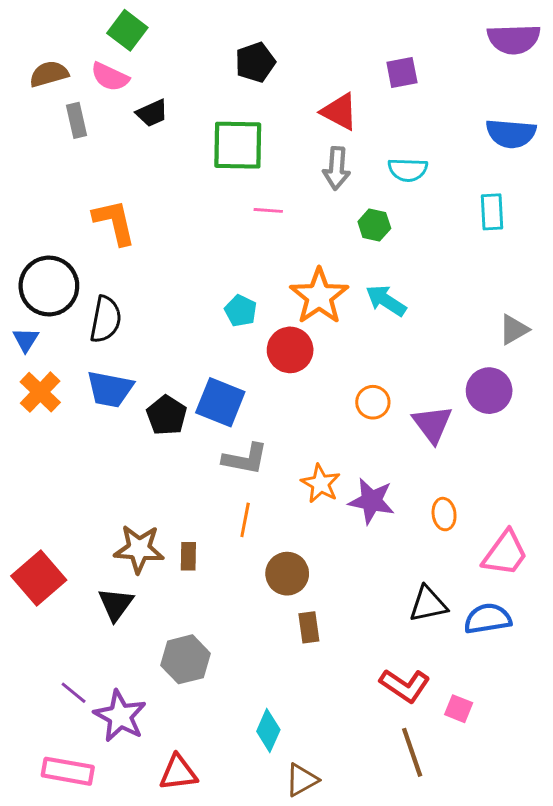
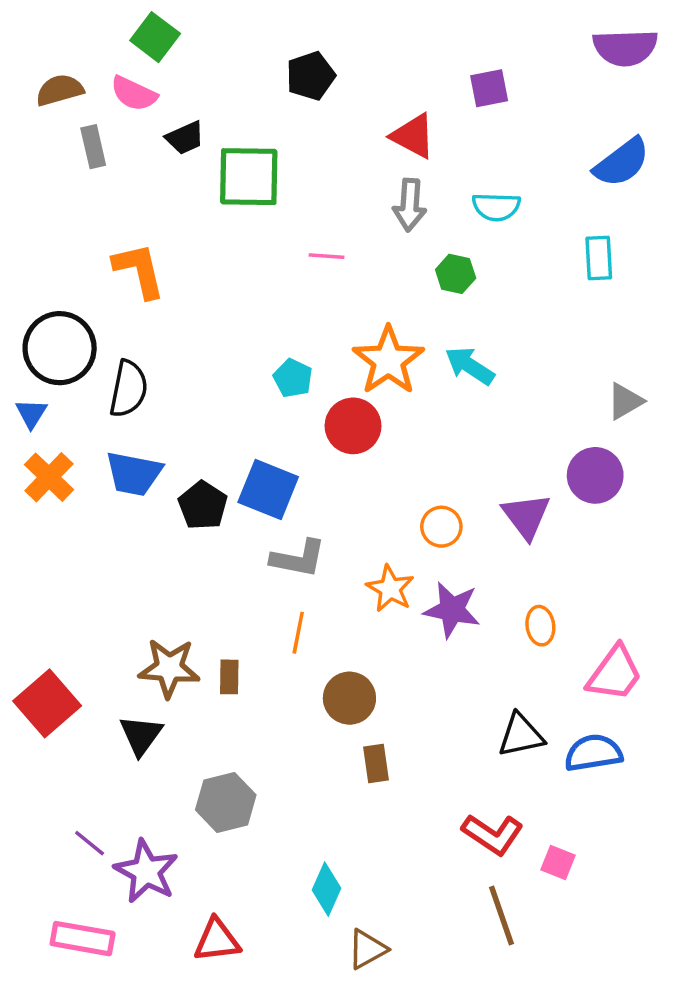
blue semicircle: (511, 133) -> (622, 163), turned -42
green square: (238, 145) -> (249, 177), moved
orange circle: (373, 402) -> (441, 527), moved

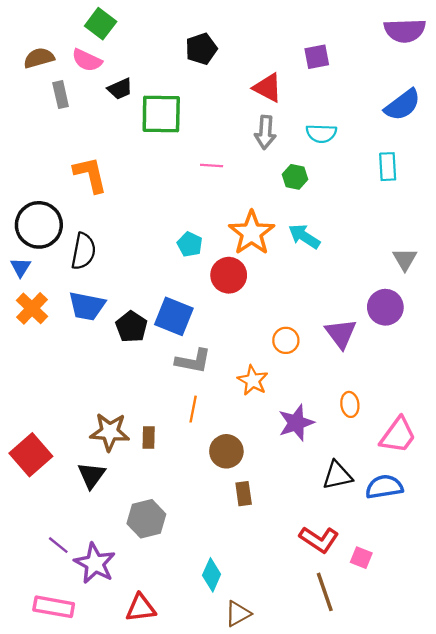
gray triangle: (625, 401) -> (405, 259), turned -30
purple star: (452, 610) -> (296, 423), moved, turned -30

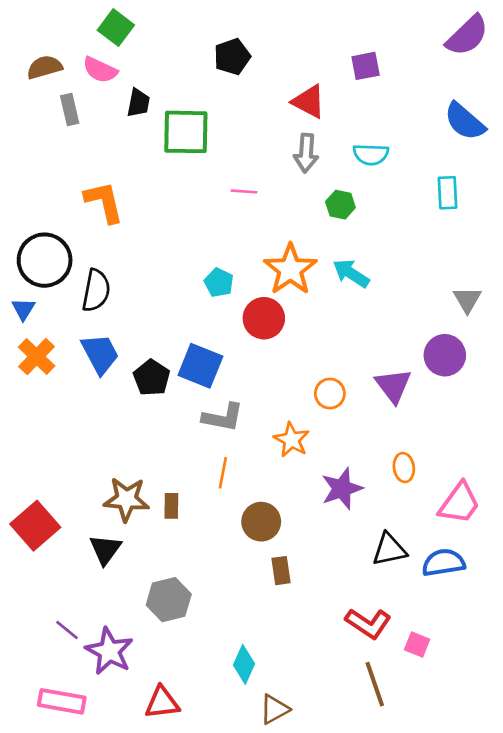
purple semicircle: (405, 31) -> (467, 36), turned -42
black trapezoid: (120, 89) -> (138, 103), turned -55
blue semicircle: (402, 105) -> (465, 121), turned 78
blue trapezoid: (87, 306) -> (100, 354), turned -129

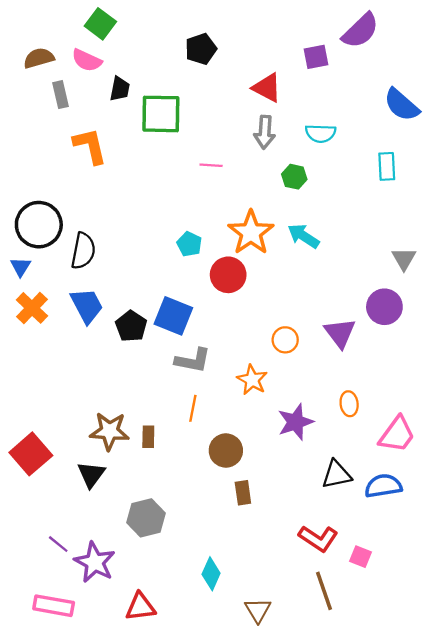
purple semicircle: (467, 36) -> (361, 31), moved
orange L-shape: (104, 202) -> (90, 146), moved
brown triangle: (274, 709) -> (258, 610), moved, turned -32

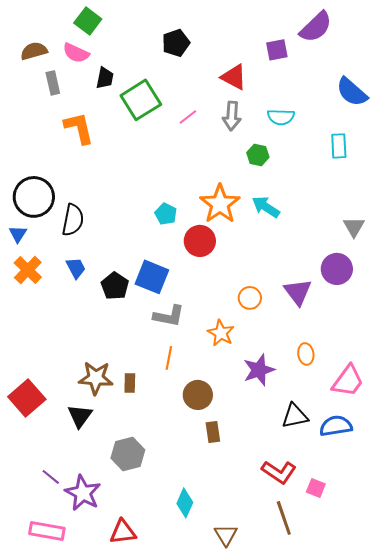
green square: (161, 114) -> (141, 100), turned -33
pink line: (211, 165) -> (188, 117), moved, turned -42
blue trapezoid: (87, 306) -> (76, 268), size x0.7

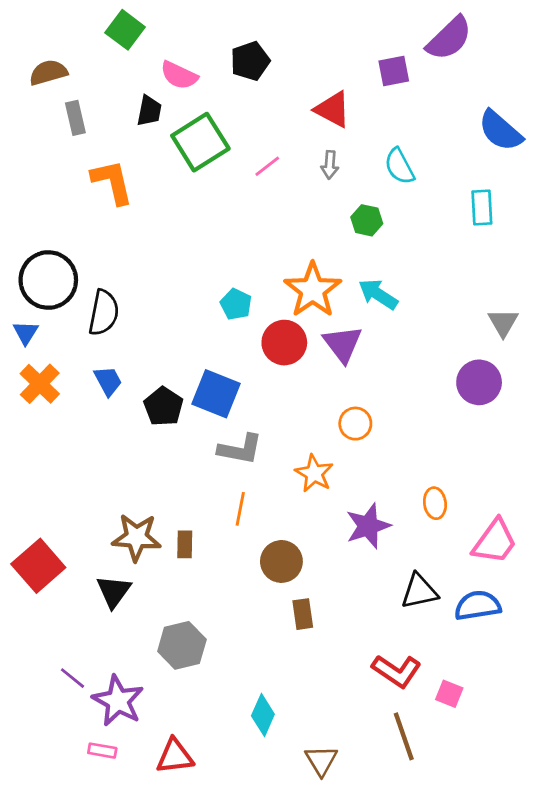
pink semicircle: (76, 53) -> (179, 75), moved
gray arrow: (232, 116) -> (330, 165), size x0.7
cyan semicircle: (281, 117) -> (399, 166), turned 60
purple triangle: (298, 292) -> (343, 344), moved
pink rectangle: (47, 531) -> (102, 751), moved, size x0.6

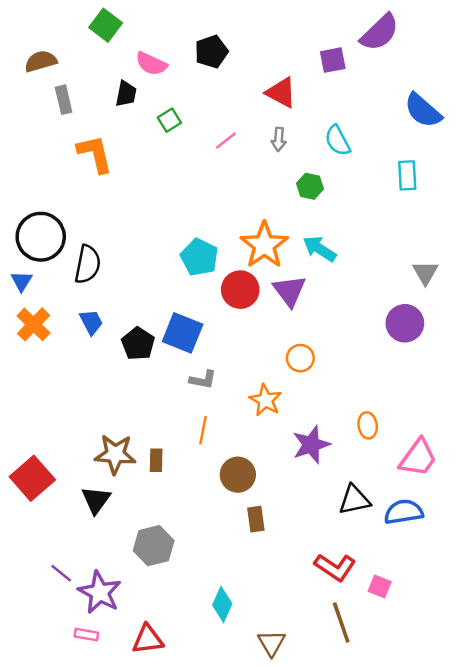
green square: (200, 142) -> (169, 120), size x0.5
cyan pentagon: (236, 304) -> (199, 257), size x1.4
gray L-shape: (240, 449) -> (203, 380), size x0.7

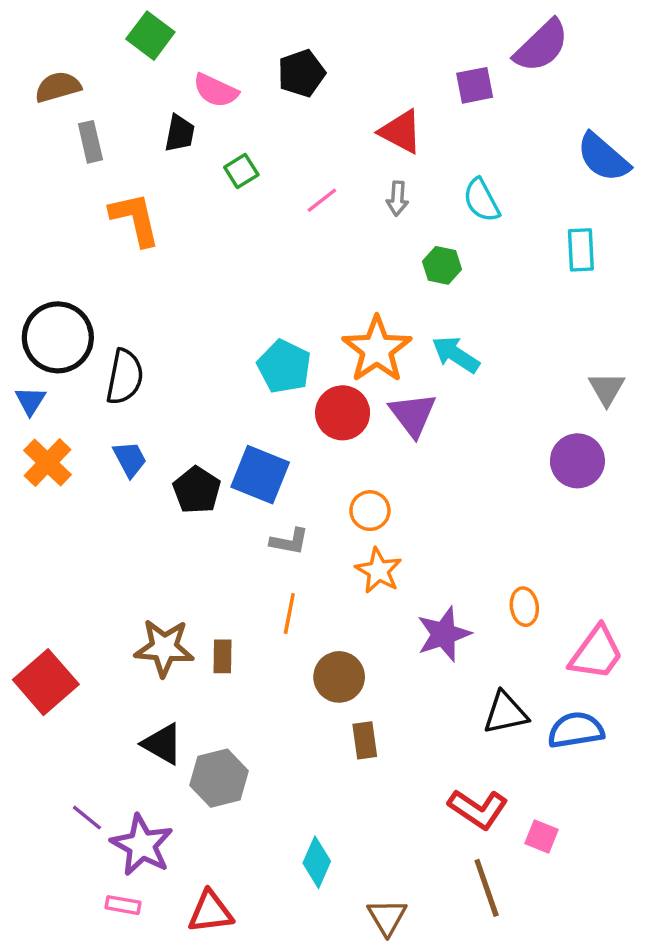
orange circle: (300, 358) -> (370, 511), moved
black triangle: (96, 500) -> (162, 744), moved, turned -36

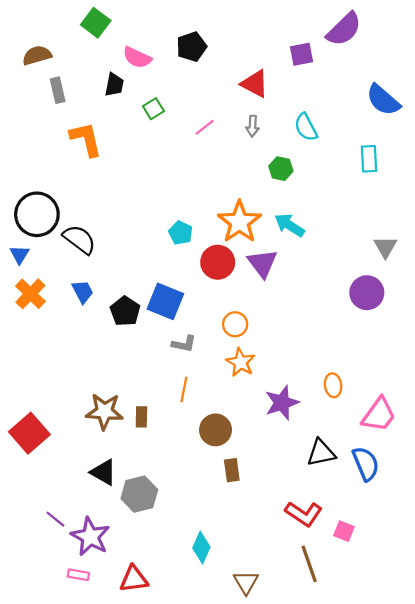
cyan pentagon: (284, 367) -> (181, 233), size x0.7
black semicircle: (125, 377) -> (79, 239), turned -64
blue semicircle: (576, 730) -> (366, 464), turned 76

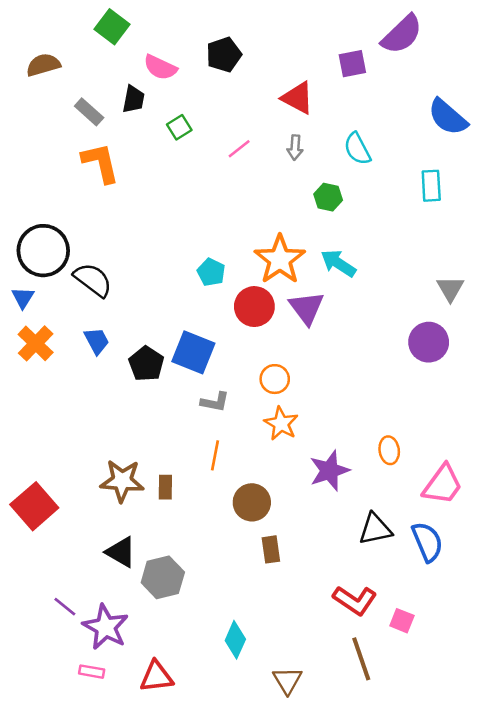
gray rectangle: (58, 90) -> (89, 112), moved, turned -35

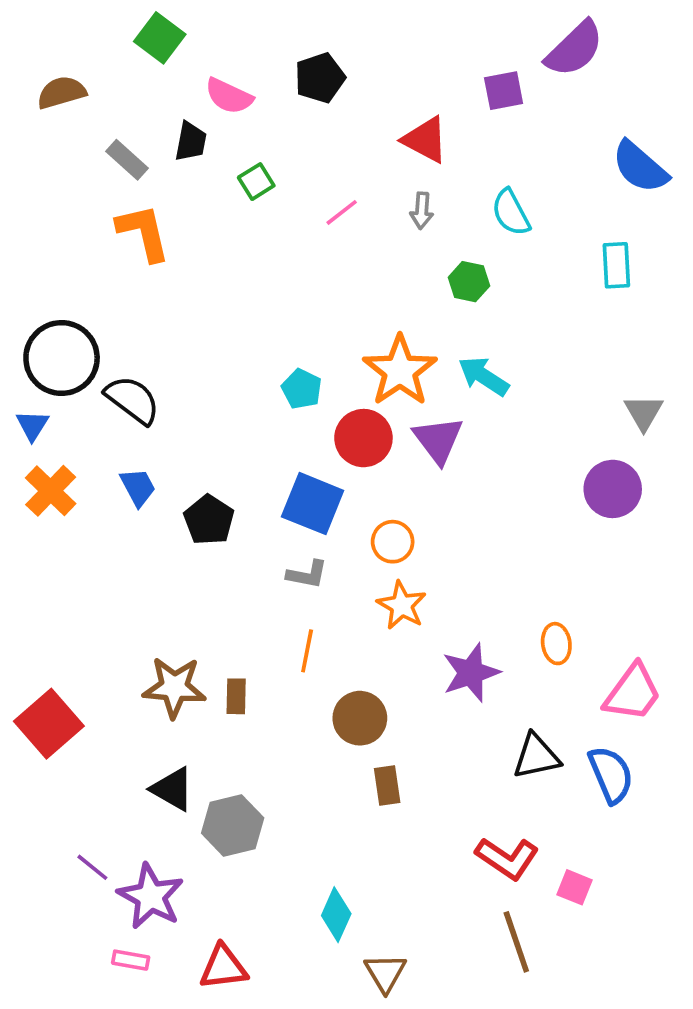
blue square: (193, 352) -> (313, 504), moved
brown triangle: (287, 680) -> (385, 973), moved

